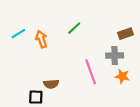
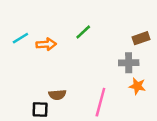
orange arrow: (41, 39) -> (46, 44), turned 105
pink line: (91, 72) -> (100, 102), moved, turned 35

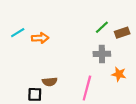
green line: (83, 32) -> (102, 27), moved
gray cross: (129, 63) -> (102, 54), moved

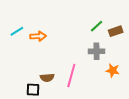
pink line: (87, 88) -> (71, 76), moved

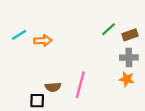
gray cross: (97, 51) -> (129, 58), moved

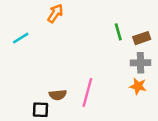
green line: (109, 29) -> (118, 32), turned -63
orange arrow: (43, 41) -> (55, 13), moved, turned -54

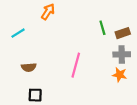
pink line: (87, 92) -> (76, 65), moved
brown semicircle: (58, 95) -> (29, 67), moved

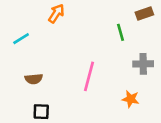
brown rectangle: (123, 33) -> (144, 13), moved
orange star: (120, 75) -> (131, 99), moved

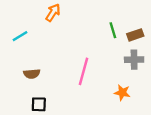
brown rectangle: (144, 13) -> (135, 35), moved

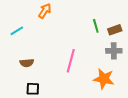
orange star: (122, 93) -> (104, 79), size x1.5

